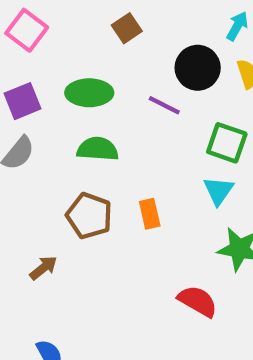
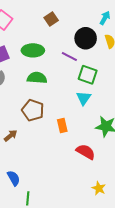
green square: (227, 143) -> (88, 75), moved
cyan triangle: (218, 191) -> (84, 98), moved
orange rectangle: (150, 214) -> (62, 125), moved

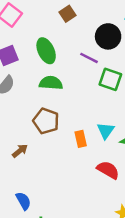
green ellipse: (33, 50) -> (46, 51), turned 65
cyan triangle: (84, 98) -> (106, 131), moved

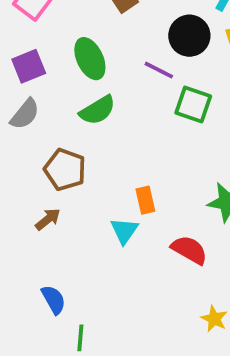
green semicircle: (51, 83) -> (98, 110), turned 145
brown pentagon: (46, 121) -> (65, 170), moved
cyan triangle: (106, 131) -> (124, 231), moved

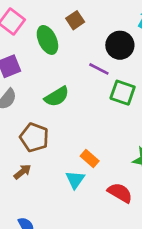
green ellipse: (90, 59) -> (47, 40), moved
orange rectangle: (145, 200) -> (90, 158), turned -36

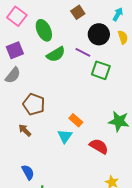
brown square: (75, 20) -> (78, 12), moved
green semicircle: (57, 97) -> (56, 54), moved
brown arrow: (22, 172) -> (25, 130), turned -96

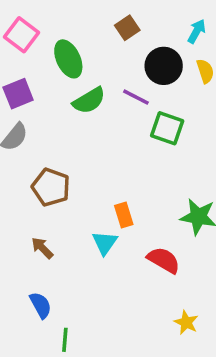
orange rectangle: (76, 120) -> (124, 215), turned 32
brown arrow: (25, 130) -> (42, 248), moved

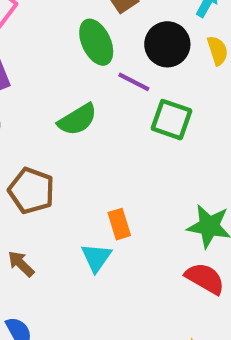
green ellipse: (68, 59) -> (96, 42), moved
green semicircle: (89, 101) -> (77, 120), moved
red semicircle: (164, 260) -> (205, 278), moved

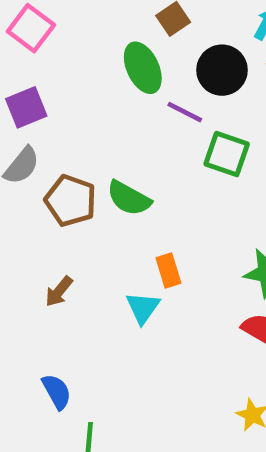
green semicircle: (77, 120) -> (129, 198), moved, turned 60
brown pentagon: (31, 191) -> (71, 201), moved
brown arrow: (21, 264) -> (59, 291), moved, turned -96

